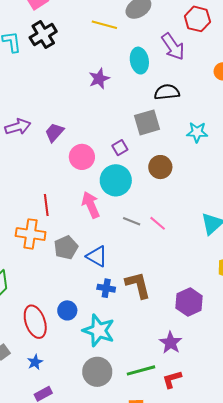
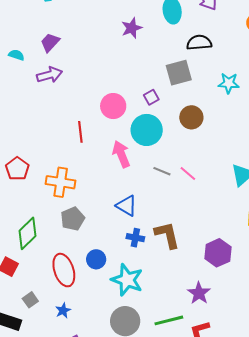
purple trapezoid: (54, 132) -> (50, 42), moved
red line: (46, 205) -> (80, 132), moved
gray pentagon: (66, 248) -> (73, 219), moved

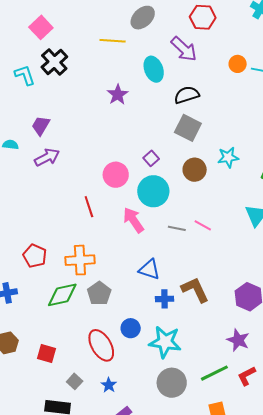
gray square: (179, 73) -> (188, 128), moved, turned -36
cyan star: (229, 83) -> (228, 157), moved
green diamond: (28, 233) -> (62, 295), moved, turned 44

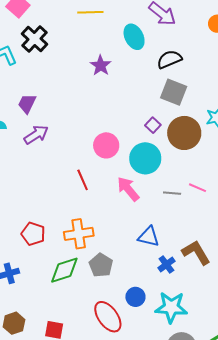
purple square: (151, 158) -> (153, 125), moved
brown circle: (195, 170) -> (184, 133), size x1.4
blue cross: (164, 299) -> (166, 264), turned -30

